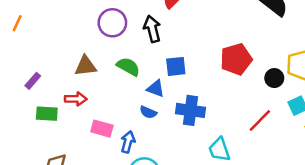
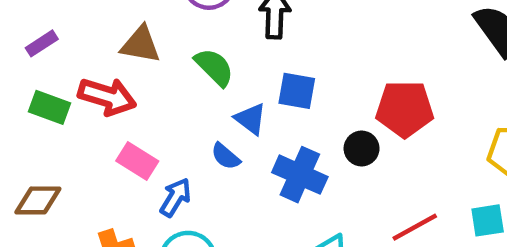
black circle: (274, 78) -> (362, 148), moved
red arrow: (76, 99) -> (107, 97), size x1.4

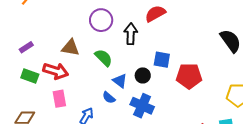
blue square: (297, 91) -> (162, 60), moved
black circle: (362, 148) -> (143, 75), moved
pink rectangle: (137, 161) -> (59, 99), moved, turned 48

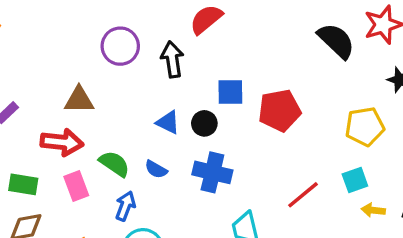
green semicircle: (104, 58) -> (114, 164), moved
green rectangle: (30, 76) -> (23, 184), moved
blue triangle: (120, 81) -> (168, 122), moved

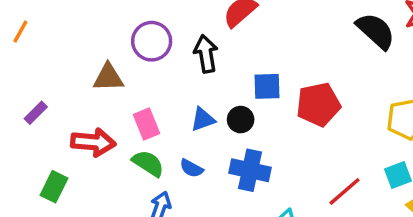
brown triangle: (79, 100) -> (108, 77), moved
blue triangle: (168, 122) -> (203, 119), turned -45
green rectangle: (23, 184) -> (54, 187), turned -72
pink rectangle: (76, 186) -> (147, 124), moved

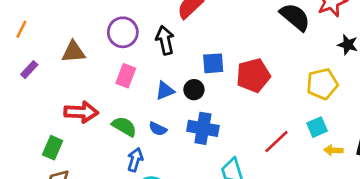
brown triangle: (108, 77) -> (73, 52), moved
purple rectangle: (36, 113) -> (29, 70), moved
pink rectangle: (147, 124) -> (126, 76), moved, turned 45

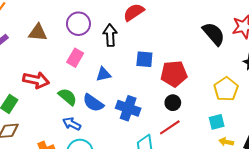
yellow pentagon: (322, 84) -> (226, 89), turned -30
black circle: (194, 90) -> (173, 103), moved
blue semicircle: (158, 129) -> (93, 103), size x1.5
red line: (276, 142) -> (170, 127), moved
blue arrow: (135, 160) -> (72, 124), turned -90

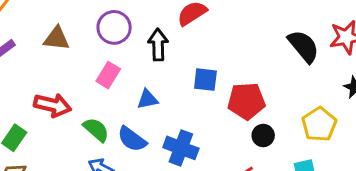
black circle: (173, 103) -> (263, 136), moved

